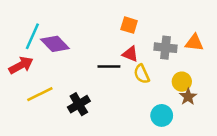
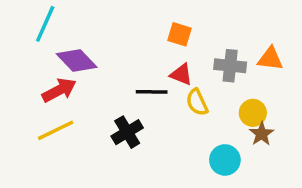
cyan line: (32, 36) -> (45, 24), moved
red arrow: (21, 65) -> (59, 90), moved
black cross: (79, 104) -> (127, 132), moved

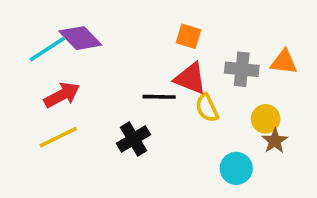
cyan line: (45, 24) -> (47, 49), moved, turned 33
purple diamond: (77, 60) -> (80, 38), moved
red triangle: (181, 74) -> (190, 78), size x1.4

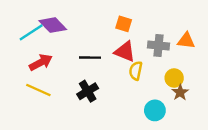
black line: (159, 97) -> (90, 58), moved
yellow semicircle: (207, 108) -> (136, 71), turned 36
yellow line: (58, 137) -> (38, 90), turned 50

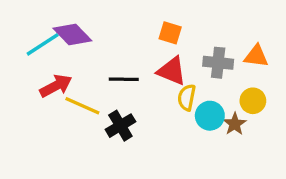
yellow circle: (174, 78) -> (253, 101), moved
yellow line: (38, 90) -> (82, 106), moved
brown star: (180, 92) -> (235, 124), moved
cyan circle: (155, 110) -> (210, 116), moved

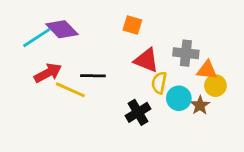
orange square: (170, 33) -> (132, 25), moved
orange triangle: (256, 56) -> (207, 70), moved
black line: (124, 79) -> (93, 76), moved
black cross: (120, 126) -> (138, 112), moved

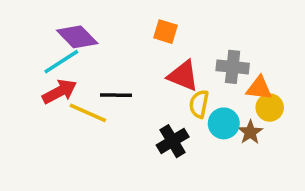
cyan line: (37, 38) -> (61, 62), moved

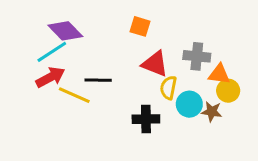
brown star: (250, 132) -> (212, 112), turned -30
black cross: (173, 141) -> (146, 119), turned 30

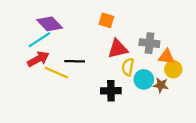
red triangle: (155, 64) -> (118, 49), turned -35

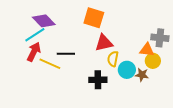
orange square: (106, 20) -> (94, 18), size x1.5
gray cross: (149, 43) -> (160, 38), moved
red arrow: (38, 59) -> (34, 52), turned -36

